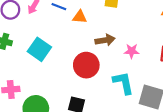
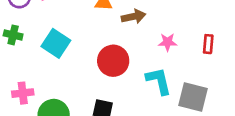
brown arrow: (105, 40) -> (134, 17), moved

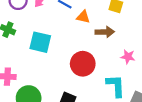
cyan square: (56, 43) -> (40, 42), turned -30

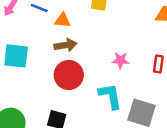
brown arrow: (105, 32) -> (66, 45), moved

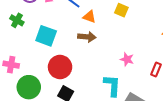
red circle: (69, 75) -> (60, 67), moved

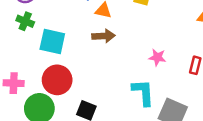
green cross: (17, 20) -> (25, 21), moved
red circle: (60, 67) -> (57, 80), moved

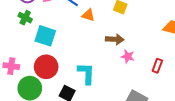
brown arrow: (103, 36) -> (115, 39), moved
cyan L-shape: (143, 92) -> (86, 73), moved

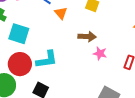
orange triangle: (88, 15) -> (61, 13), turned 32
cyan L-shape: (86, 73) -> (47, 60), moved, turned 80

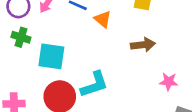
pink star: (100, 53) -> (169, 82), moved

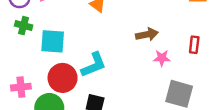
brown arrow: (143, 45) -> (147, 34), moved

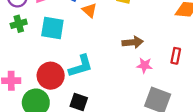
green cross: (24, 26) -> (19, 24), turned -35
cyan square: (53, 41) -> (52, 28), moved

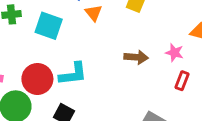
pink star: (144, 65) -> (174, 53), moved

